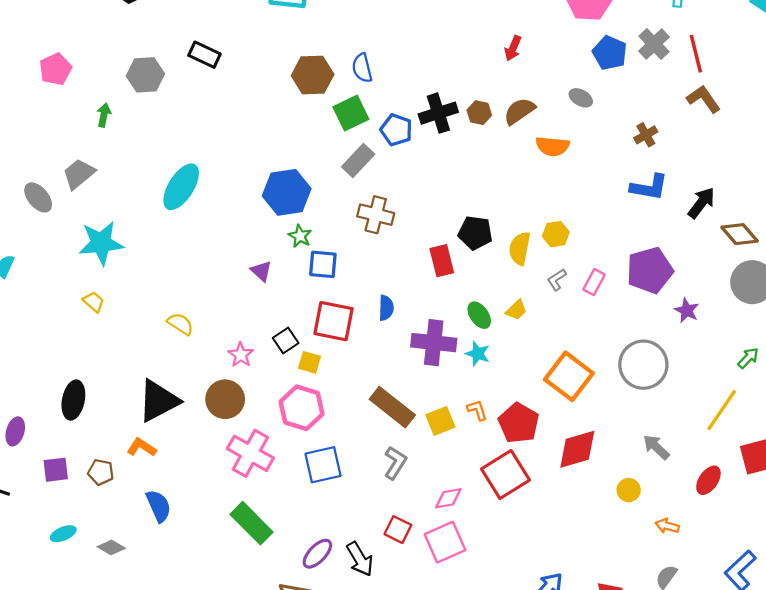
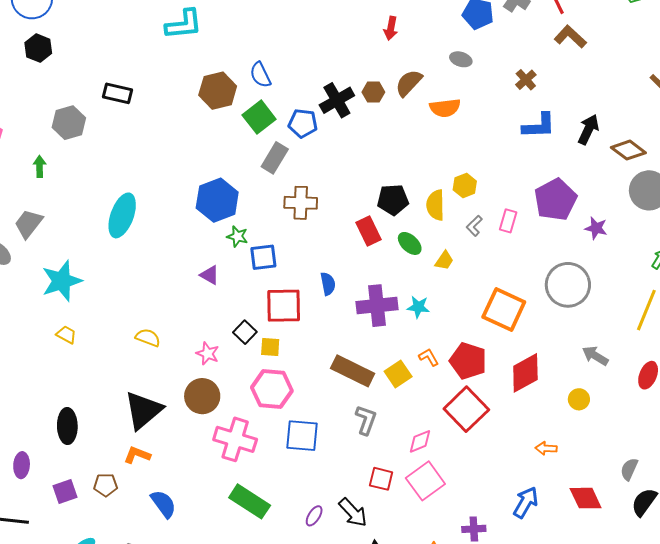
green ellipse: (479, 315) -> (410, 243), moved
blue square: (323, 465) -> (302, 436), turned 30
orange arrow: (667, 526) -> (546, 448), moved
purple ellipse: (317, 554) -> (314, 516), size x0.7

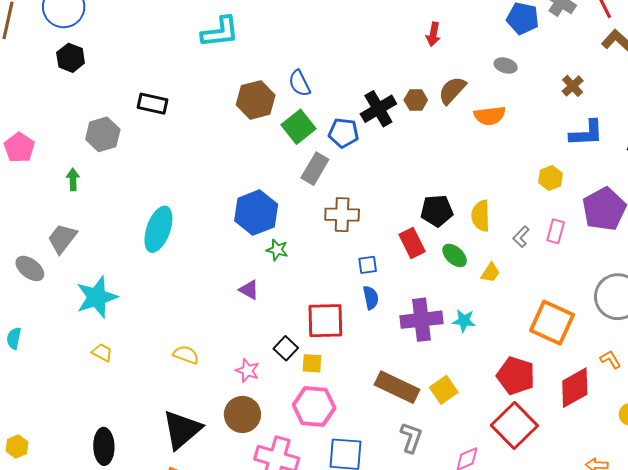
yellow hexagon: (465, 185) -> (551, 178), moved
blue square: (263, 257) -> (368, 265), moved, size x0.7
orange L-shape: (429, 357) -> (610, 359), moved

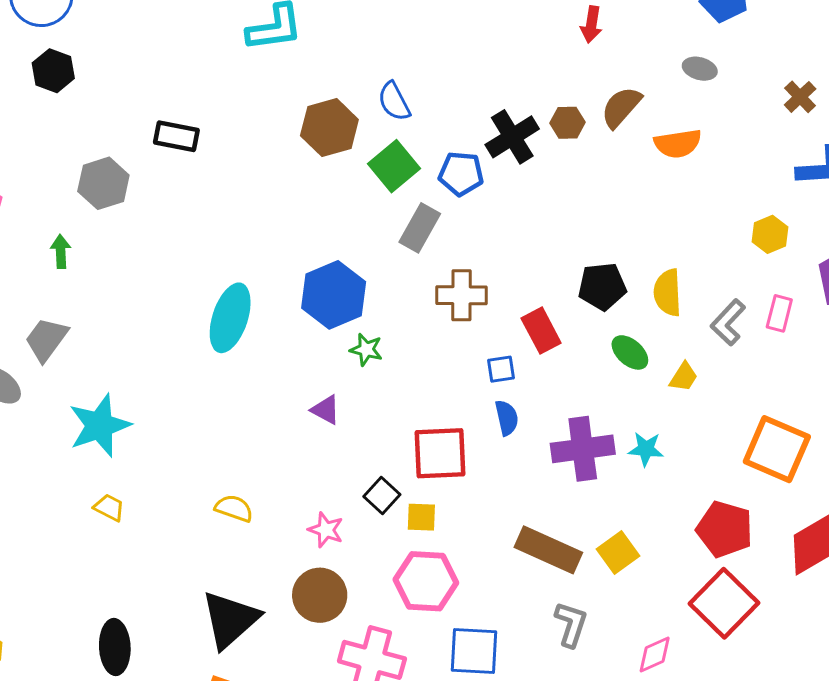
cyan ellipse: (158, 229) -> (230, 318), moved
gray L-shape: (521, 237) -> (728, 322), size x1.4
red rectangle: (412, 243) -> (541, 331), moved

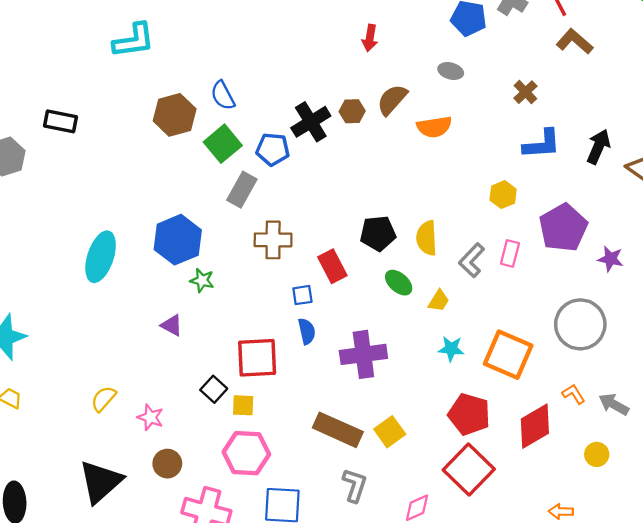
cyan star: (646, 449) -> (451, 349), moved
yellow semicircle: (234, 508) -> (103, 399), turned -68
pink star: (326, 530) -> (150, 417), moved
brown circle: (320, 595) -> (167, 464), size x0.7

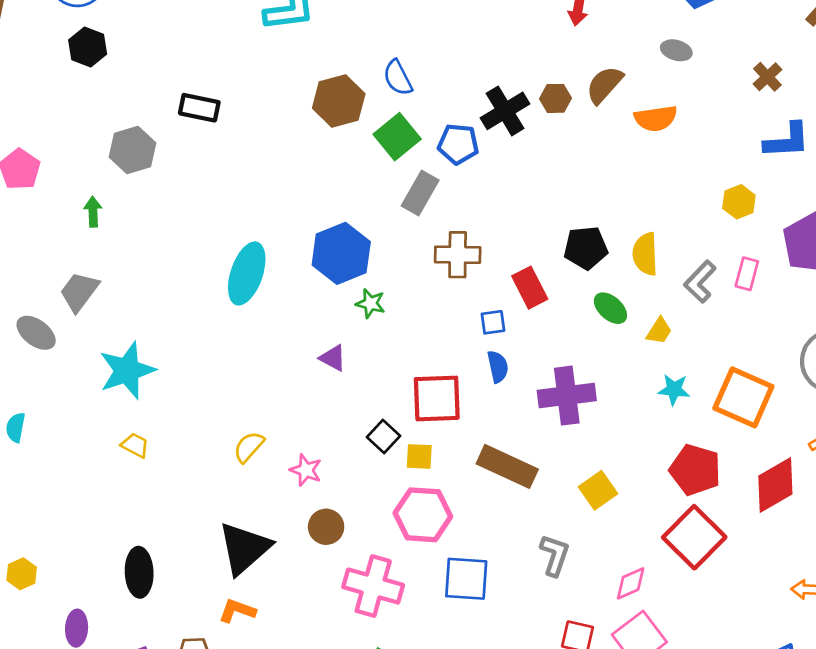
brown rectangle: (338, 430) -> (507, 466), moved

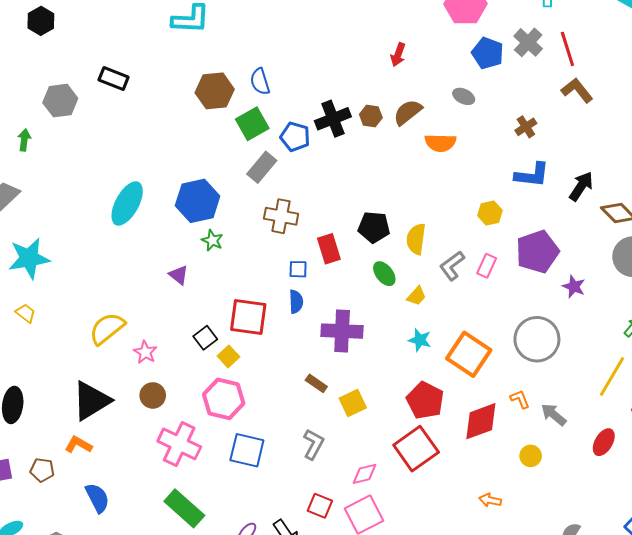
yellow semicircle: (249, 447) -> (107, 328), size x1.5
yellow square: (419, 456) -> (228, 356), turned 35
brown rectangle: (507, 466) -> (316, 383), moved, size x0.5

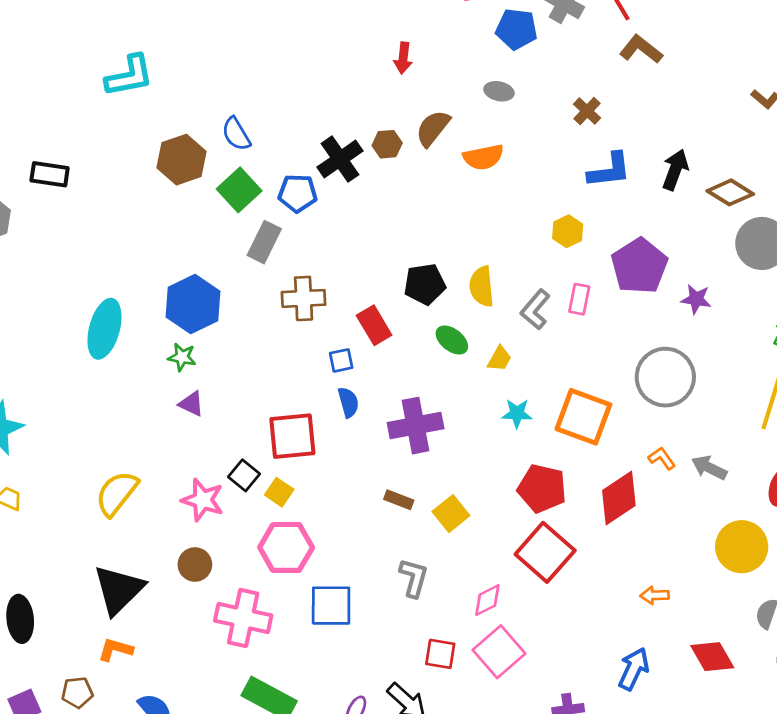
green star: (212, 240) -> (182, 357), moved
pink star: (145, 352) -> (203, 500), moved, size x1.4
yellow circle: (531, 456) -> (742, 547), moved, size x1.8

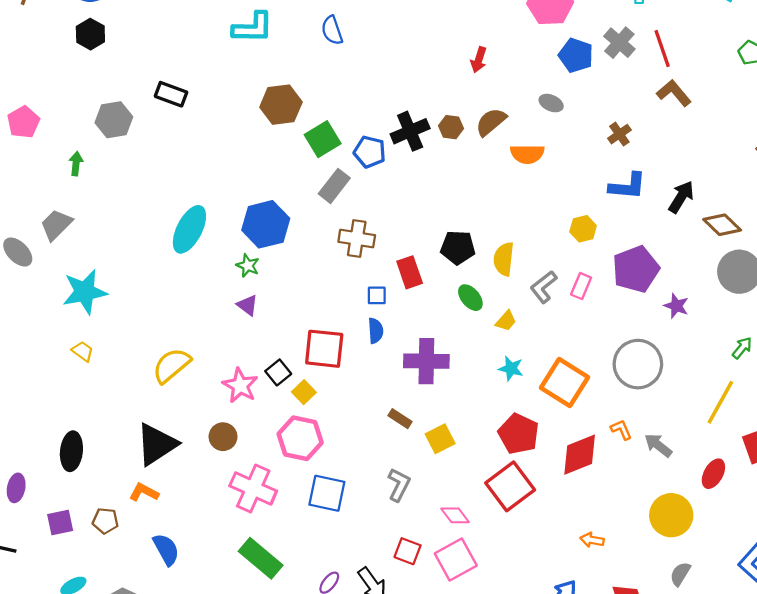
blue semicircle: (236, 134) -> (332, 30), moved
pink diamond: (487, 600) -> (455, 515), turned 68

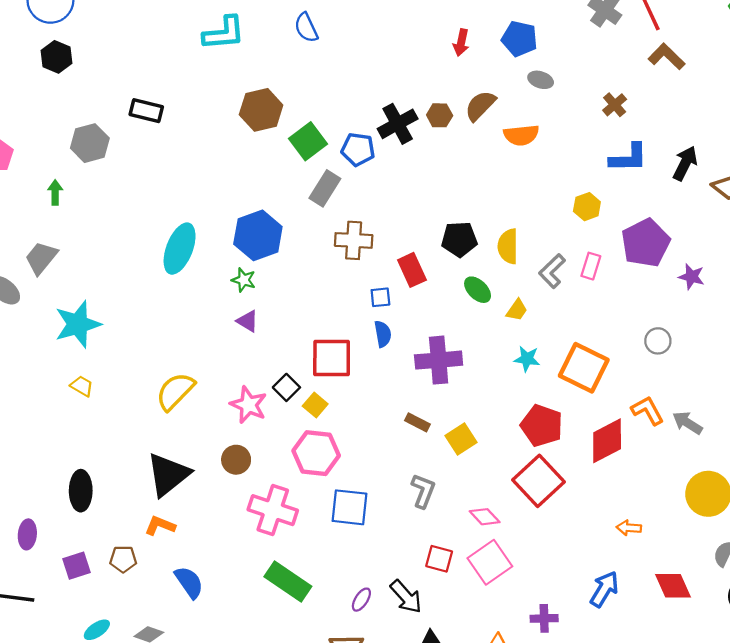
blue pentagon: (576, 55) -> (519, 39), moved
gray circle: (638, 364) -> (658, 341), size x0.5
orange L-shape: (621, 430) -> (648, 411), size x1.4

